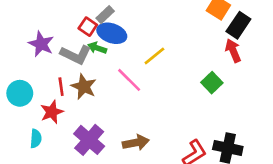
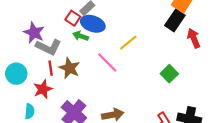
black rectangle: (238, 25) -> (175, 20), moved
gray L-shape: (76, 55) -> (48, 47), moved
green square: (212, 83) -> (169, 74), moved

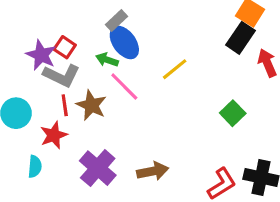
red square: (73, 18) -> (65, 47), moved
blue ellipse: (93, 24) -> (124, 42), turned 35
pink line: (107, 63) -> (124, 86), moved

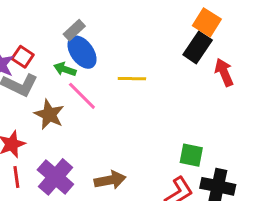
yellow line: (175, 69) -> (132, 79), turned 40
red line: (65, 105) -> (16, 177), moved
green square: (233, 113) -> (191, 155), moved, turned -35

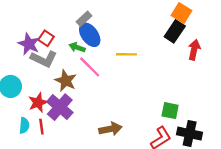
red arrow: (224, 72) -> (194, 50), turned 36
purple cross: (55, 177) -> (60, 107), moved

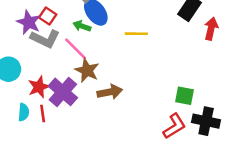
pink line: (90, 67) -> (76, 49), moved
brown star: (66, 81) -> (87, 70), moved
brown arrow: (110, 129) -> (110, 92), moved

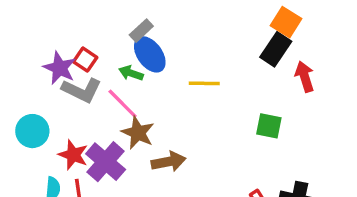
red arrow: (211, 29) -> (305, 77), turned -30
red star: (39, 87) -> (73, 155), turned -30
green square: (184, 96) -> (269, 126), moved

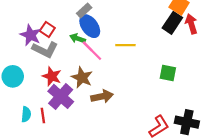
red arrow: (305, 77) -> (191, 24), moved
pink line: (123, 104) -> (92, 51), moved
red star: (73, 155) -> (52, 76), moved

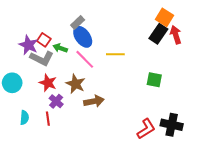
green arrow: (77, 38) -> (60, 48), moved
purple cross: (61, 96) -> (56, 101), size x0.6
red line: (43, 115) -> (48, 119), moved

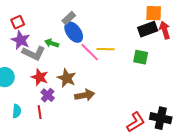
orange square: (164, 17) -> (154, 13), turned -30
black rectangle: (158, 34) -> (148, 29), turned 36
red square: (44, 40) -> (18, 22), moved, turned 32
pink line: (85, 59) -> (90, 52), moved
green square: (154, 80) -> (141, 57), moved

